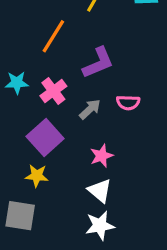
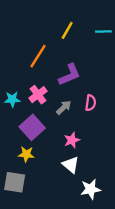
cyan star: (17, 83) -> (12, 99), moved
pink semicircle: (128, 103) -> (91, 103), turned -84
white star: (100, 226) -> (91, 189), moved

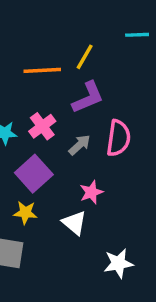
yellow line: (67, 30) -> (85, 57), moved
orange line: (38, 56) -> (42, 70), turned 55
pink semicircle: (91, 103) -> (118, 138), size x1.5
white triangle: (71, 165) -> (74, 223), moved

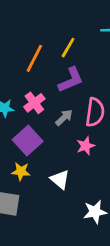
orange line: (42, 70) -> (34, 58), turned -60
pink star: (91, 192) -> (86, 146), moved

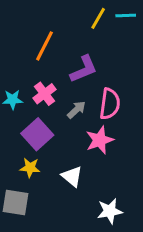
yellow line: (68, 48) -> (98, 18), moved
pink star: (86, 146) -> (100, 140), size x1.4

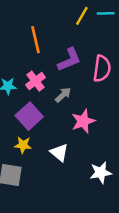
orange line: (45, 46) -> (35, 40), turned -40
pink semicircle: (110, 104) -> (102, 69), moved
white star: (110, 211) -> (101, 173), moved

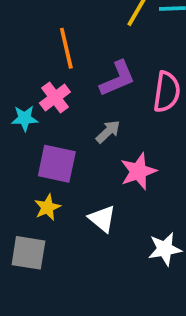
pink cross: (35, 81) -> (55, 97), moved
purple square: (29, 116) -> (57, 164), turned -36
yellow star: (23, 145) -> (47, 207), turned -30

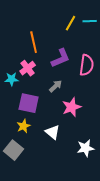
gray square: (28, 253) -> (14, 150), turned 30

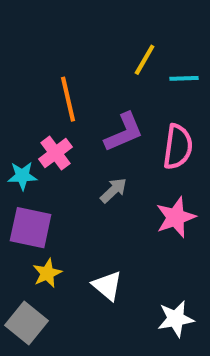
cyan line: (90, 21) -> (184, 78), moved
purple square: (29, 103) -> (31, 228), moved
pink star: (72, 107) -> (176, 217), moved

